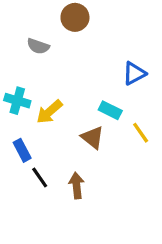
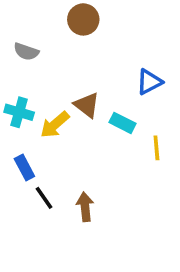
gray semicircle: (38, 46) -> (26, 52), moved
yellow line: (141, 133) -> (156, 148), turned 30
brown triangle: (93, 137) -> (87, 105), moved

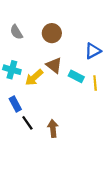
brown circle: (83, 19) -> (52, 33), moved
gray semicircle: (26, 52) -> (16, 32), turned 40
yellow line: (156, 148) -> (95, 83), moved

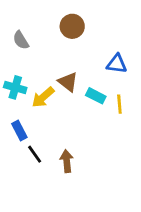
brown circle: (52, 33) -> (72, 26), moved
blue triangle: (93, 51) -> (117, 64), turned 35

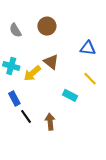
brown circle: (72, 26) -> (47, 26), moved
cyan rectangle: (96, 96) -> (70, 95), moved
yellow line: (119, 104) -> (90, 79), turned -40

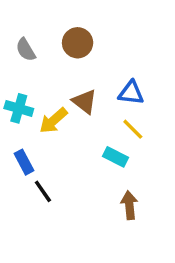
blue triangle: (88, 48) -> (131, 93), moved
yellow line: (90, 79) -> (133, 129), moved
brown arrow: (50, 122) -> (129, 205), moved

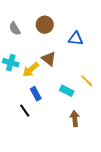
blue triangle: (131, 93) -> (76, 39), moved
yellow line: (133, 129) -> (87, 81), moved
blue rectangle: (24, 162) -> (36, 94), moved

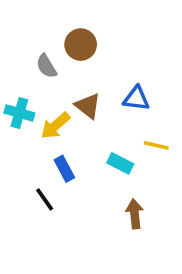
gray semicircle: (15, 29) -> (46, 66), moved
blue triangle: (76, 39) -> (136, 99), moved
yellow line: (87, 81) -> (156, 145), turned -32

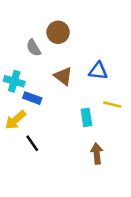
yellow arrow: (55, 126) -> (15, 120), moved
cyan rectangle: (120, 163) -> (86, 117), turned 54
blue rectangle: (64, 169) -> (32, 98), moved, turned -42

